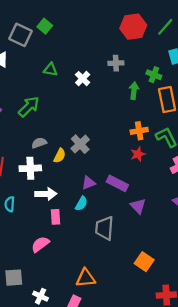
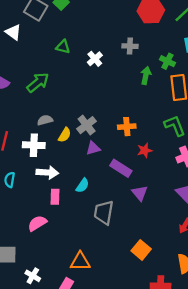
orange cross: (139, 131) -> (127, 127), moved
red star: (138, 154) -> (145, 150), moved
purple triangle: (89, 183) -> (93, 148), moved

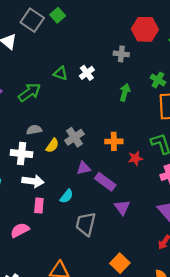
gray cross: (130, 46) -> (121, 54), moved
green triangle: (63, 47) -> (61, 73), moved
green arrow: (146, 76) -> (125, 92), moved
purple triangle: (93, 148) -> (84, 168), moved
red star: (145, 150) -> (135, 158), moved

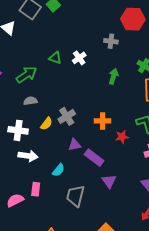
gray semicircle: (34, 130) -> (30, 101), moved
pink rectangle: (39, 205) -> (36, 189), moved

